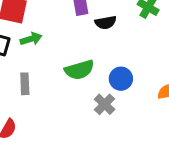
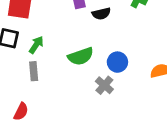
green arrow: (31, 39) -> (36, 45), moved, turned -36

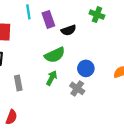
green arrow: (36, 45) -> (52, 78), moved
green semicircle: (81, 56) -> (55, 55), moved

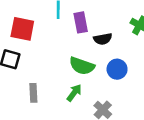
green semicircle: (55, 55) -> (82, 66), turned 36
blue circle: (86, 68) -> (117, 69), moved

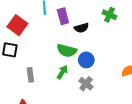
red square: (22, 29) -> (17, 25), turned 30
blue circle: (117, 69) -> (86, 60), moved

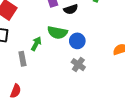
green arrow: (62, 72) -> (36, 44), moved

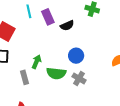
green semicircle: (57, 33) -> (56, 73), moved

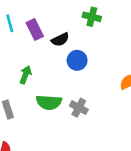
blue circle: (76, 56) -> (77, 60), moved
green arrow: (37, 62) -> (26, 75), moved

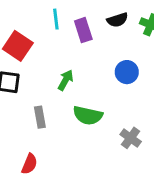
black semicircle: (60, 40) -> (117, 20), moved
gray cross: (79, 108) -> (131, 138), moved

